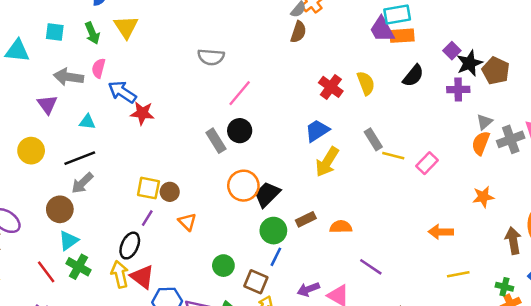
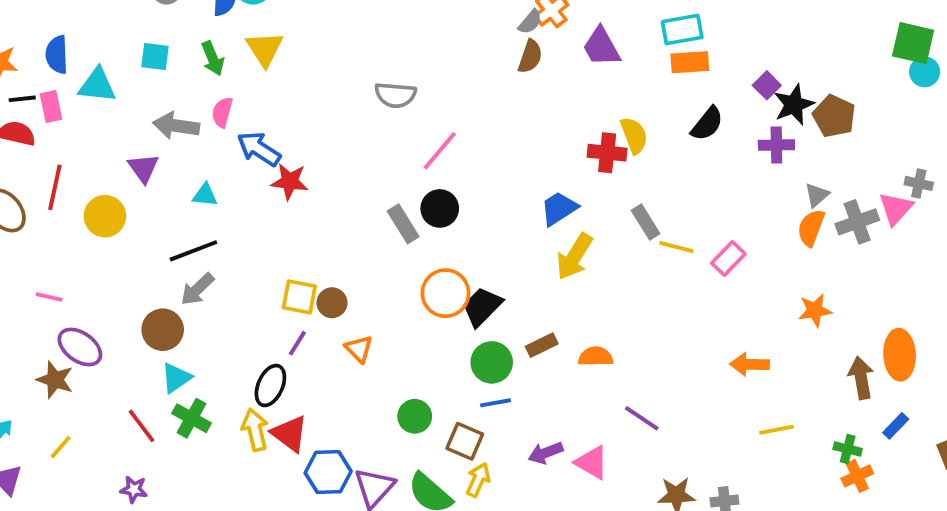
purple trapezoid: (382, 29) -> (601, 47), moved
red cross: (331, 87) -> (607, 153), moved, turned -30
yellow circle: (31, 151) -> (105, 216), moved
blue line: (276, 257) -> (496, 403), turned 54

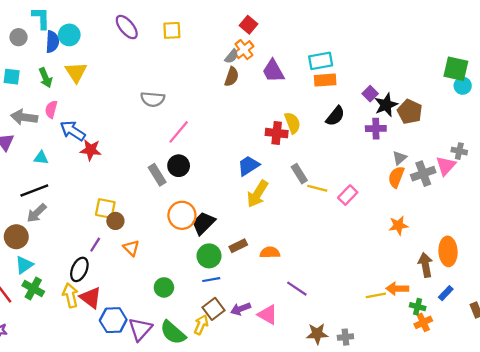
yellow square: (299, 297) -> (105, 209), moved
orange arrow: (749, 364) -> (397, 289), moved
brown square: (465, 441) -> (214, 309), moved, turned 30

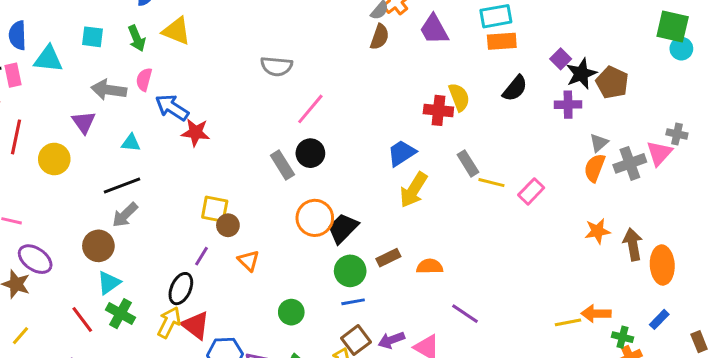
yellow triangle: (76, 72) -> (176, 31), turned -35
brown arrow: (425, 265) -> (633, 244), moved
yellow arrow: (70, 295) -> (169, 322), turned 40

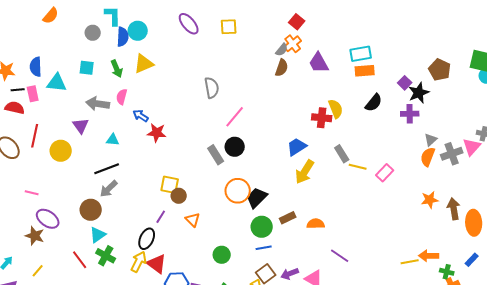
yellow triangle: (176, 31) -> (144, 64), turned -45
gray semicircle: (277, 66) -> (212, 88), turned -105
brown pentagon: (612, 82) -> (440, 70), moved
blue arrow: (172, 107) -> (141, 116), size x0.7

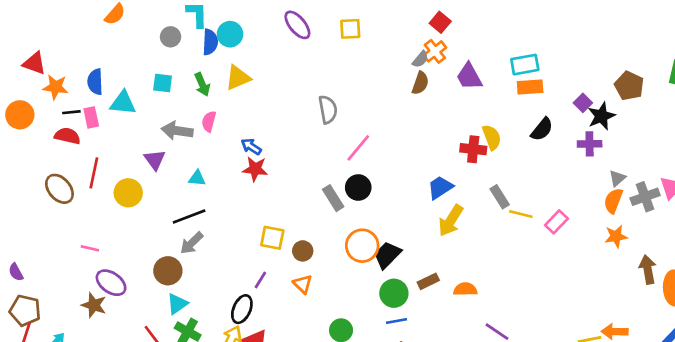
blue arrow: (141, 116) -> (251, 147), moved
brown circle: (179, 196) -> (303, 251), moved
orange star: (430, 200) -> (616, 236), moved

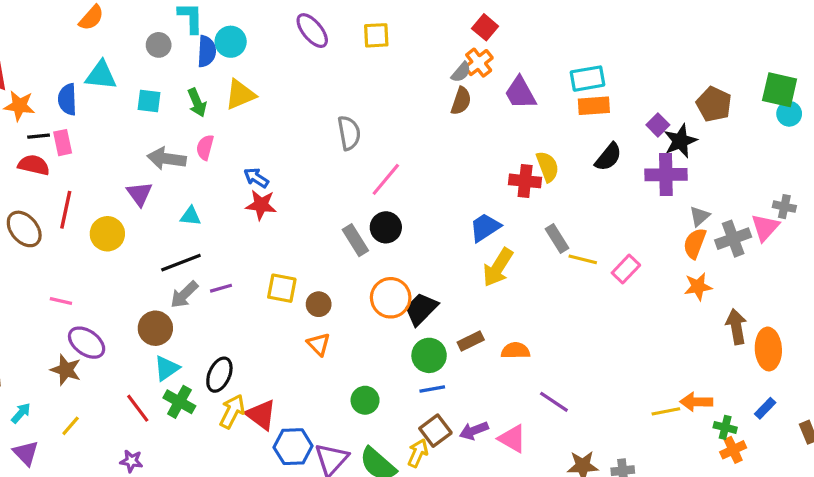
cyan triangle: (123, 103) -> (101, 75), moved
purple cross: (590, 144) -> (666, 175), size x1.4
purple line: (260, 280) -> (221, 288), moved, turned 42
black ellipse: (242, 309) -> (219, 375), moved

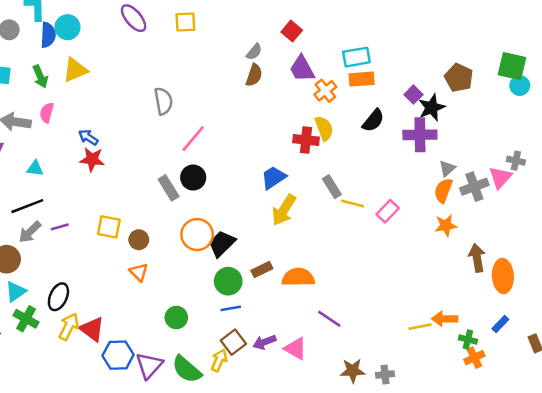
red square: (485, 27) -> (292, 31), moved
orange cross: (479, 63) -> (325, 91), moved
orange semicircle: (515, 351) -> (298, 277), size x1.4

